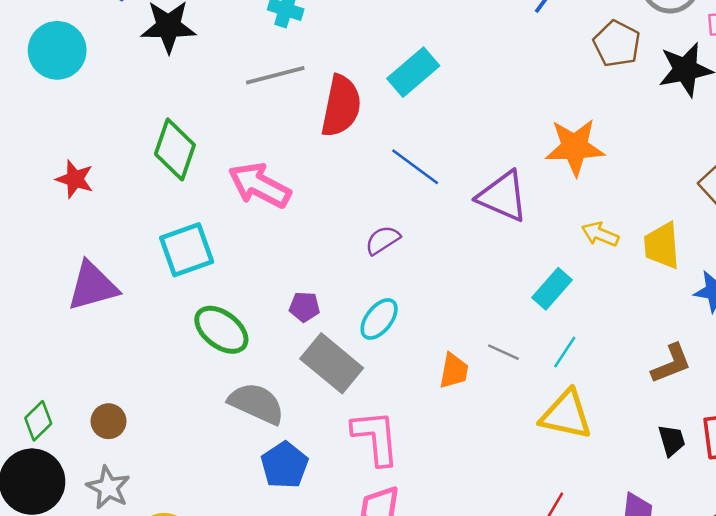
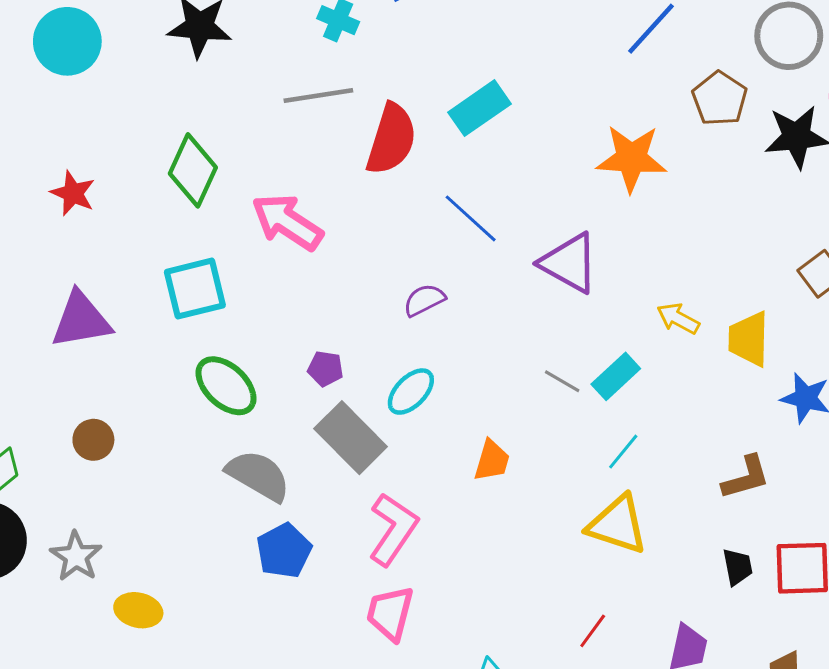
orange star: (575, 147) -> (631, 158), moved
gray line: (503, 352) -> (562, 381), moved
brown circle: (109, 421) -> (93, 440), moved
pink L-shape: (376, 438) -> (393, 529), turned 34

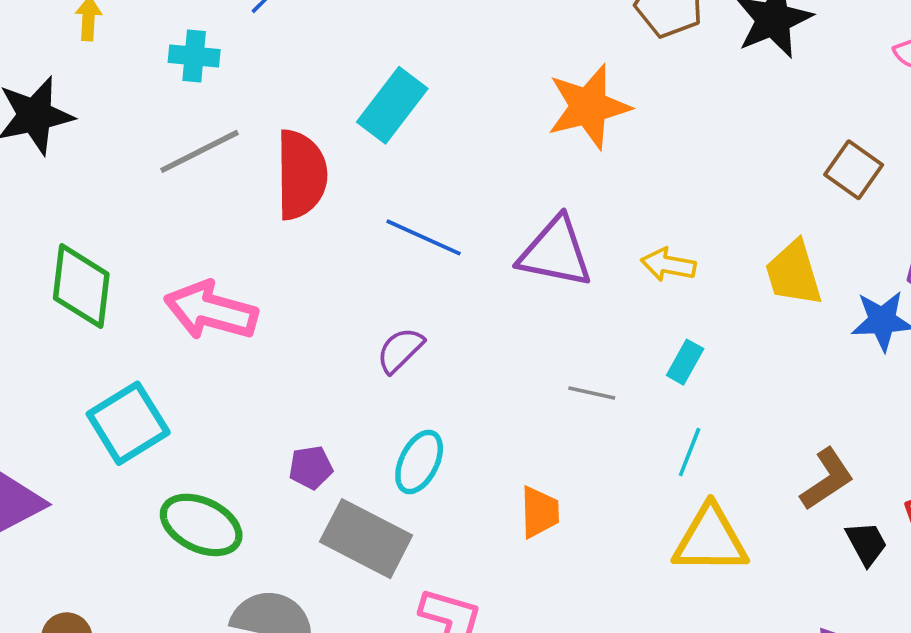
yellow arrow: (678, 318) -> (668, 265), moved
cyan rectangle: (616, 376) -> (685, 362), moved, size x0.7
brown L-shape: (746, 478) -> (827, 479), moved

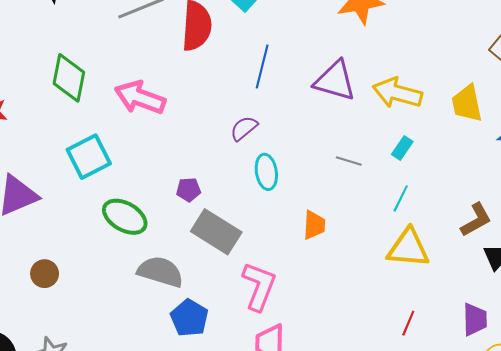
blue line: (424, 237) -> (262, 66), turned 75
yellow arrow: (668, 265) -> (397, 93), size x1.6
cyan ellipse: (419, 462) -> (266, 172), moved, turned -40

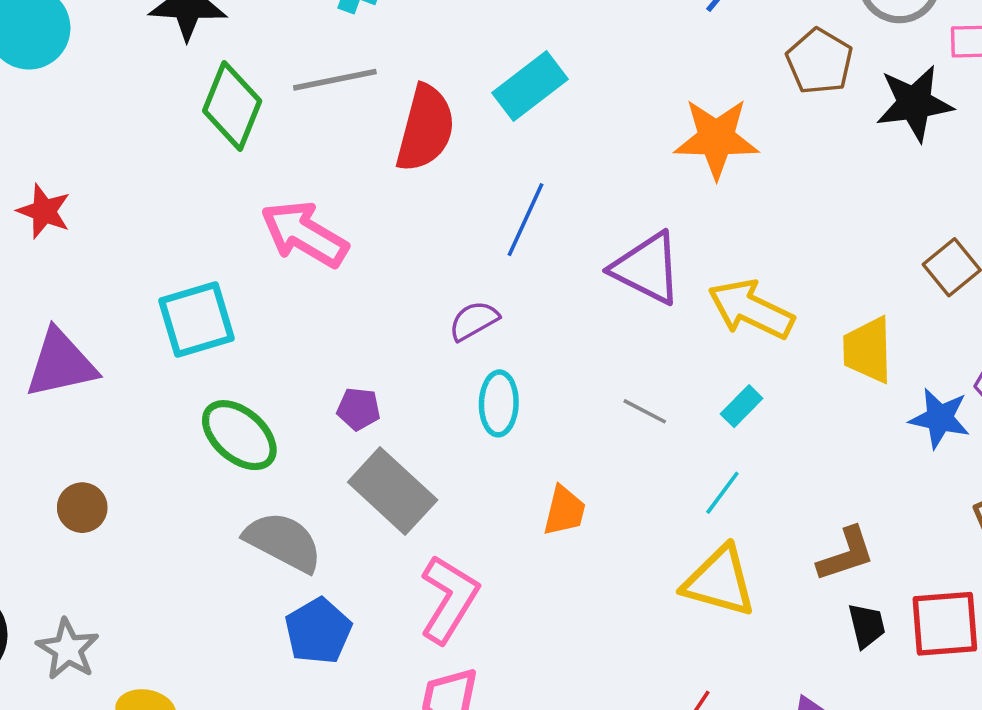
green diamond: (69, 78) -> (232, 106), moved

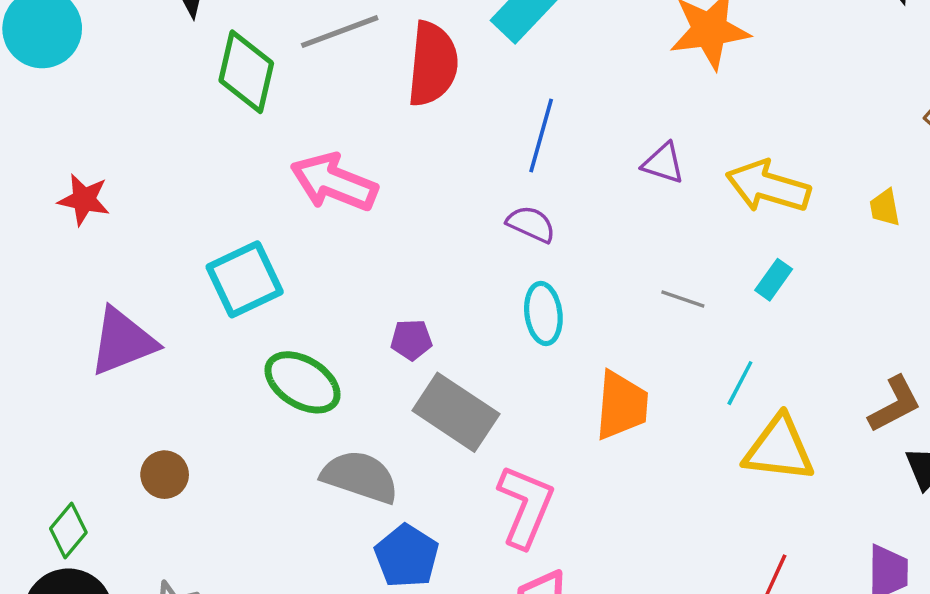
purple triangle: (647, 268) -> (663, 163), size x0.6
purple semicircle: (474, 321) -> (531, 224), moved, turned 63
yellow trapezoid: (868, 350) -> (885, 208), size x0.6
cyan line: (722, 493) -> (740, 383), moved
orange trapezoid: (564, 511) -> (622, 405), size x1.4

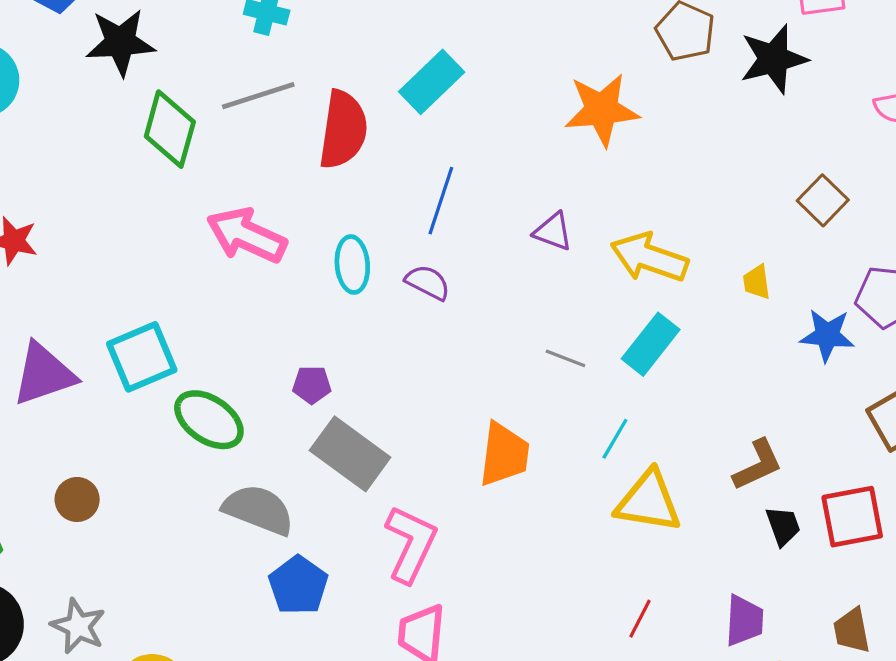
cyan square: (245, 279) -> (142, 357), moved
cyan rectangle: (774, 280) -> (651, 344), size x1.6
cyan ellipse: (543, 313) -> (352, 265), moved

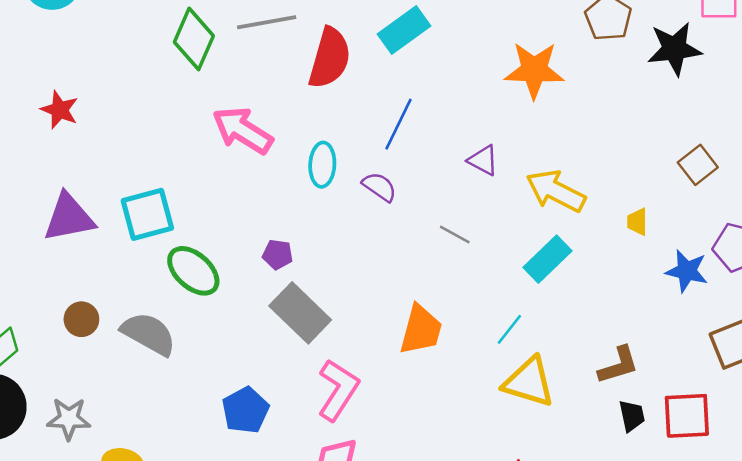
gray line: (565, 358) -> (455, 235), moved
gray semicircle: (258, 510) -> (149, 334), moved
gray star: (78, 626) -> (69, 419), turned -30

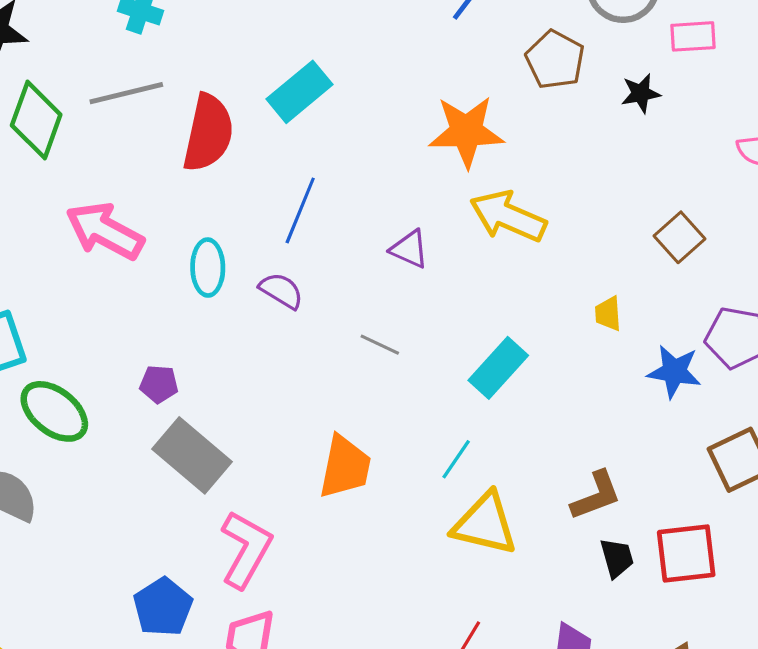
black star: (674, 49) -> (641, 93), size x0.6
yellow arrow: (556, 191) -> (508, 216), moved
blue pentagon: (246, 410) -> (163, 607), moved

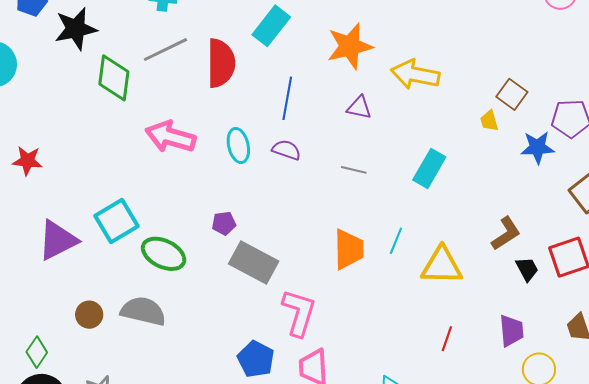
orange star: (466, 132) -> (350, 46), moved
brown square: (680, 237) -> (512, 94), moved
cyan line: (456, 459) -> (396, 241), moved

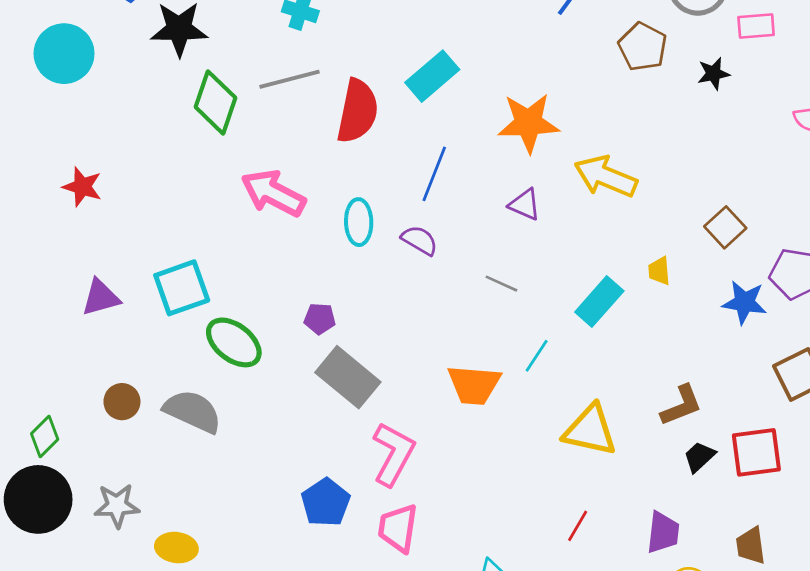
yellow trapezoid: (489, 121) -> (659, 271), moved
purple triangle: (58, 240) -> (101, 297), size x0.7
cyan line: (396, 241) -> (537, 356), moved
orange trapezoid: (349, 249) -> (474, 385), turned 84
black trapezoid: (527, 269) -> (699, 457), turned -116

